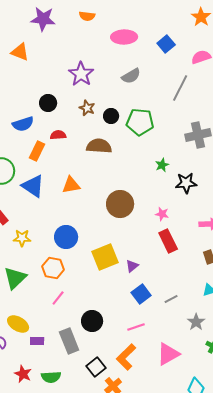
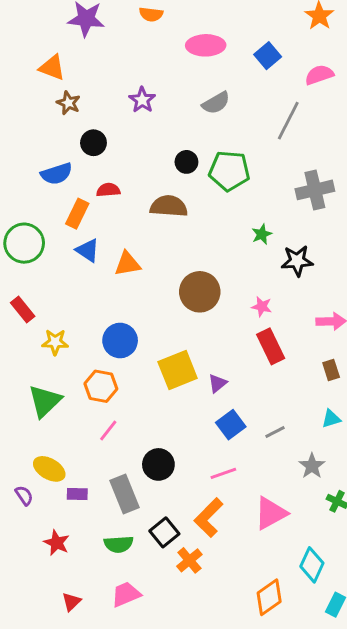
purple star: (81, 74) -> (142, 100), size x0.7
brown star: (87, 108) -> (68, 103), moved
blue triangle: (33, 186) -> (88, 250), moved, size x0.7
green semicircle: (51, 377) -> (119, 544), moved

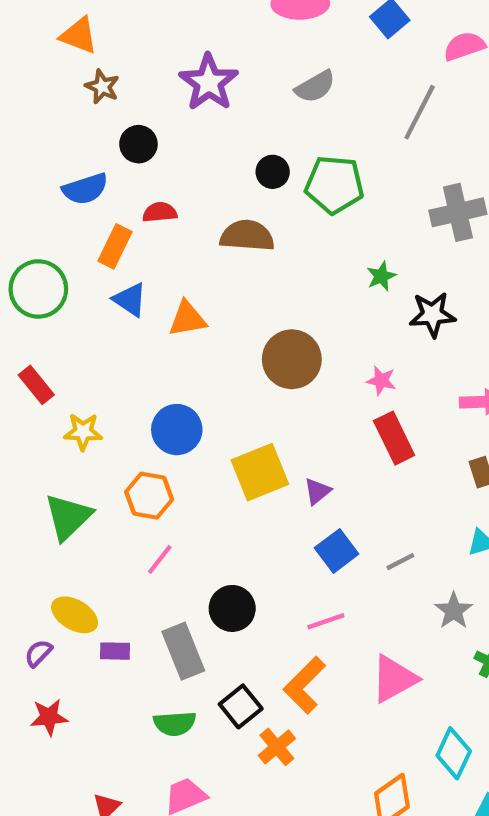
purple star: (142, 100) -> (209, 82), size x1.5
purple semicircle: (24, 495) -> (38, 653), turned -102
red star: (57, 543) -> (49, 717), moved, turned -30

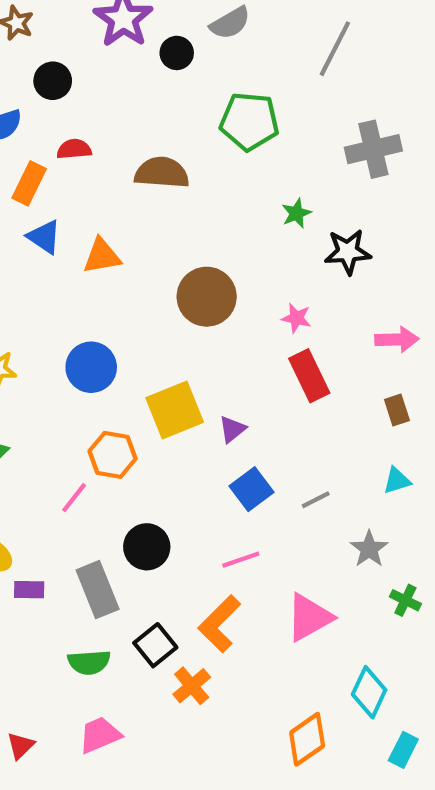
black circle: (273, 172) -> (177, 53), moved
orange hexagon: (149, 496) -> (113, 455), moved

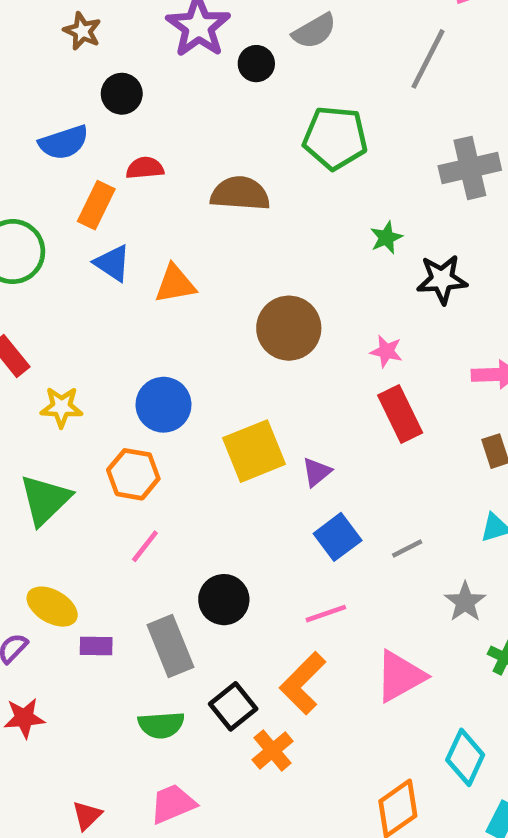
orange hexagon: (113, 455) -> (133, 474), moved

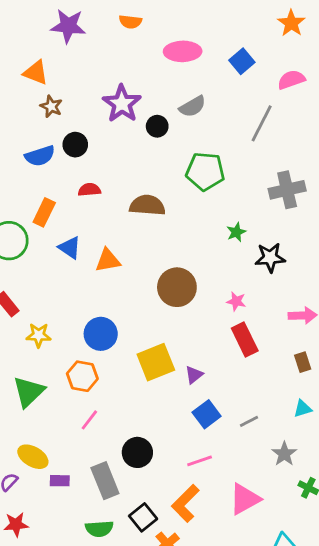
blue semicircle: (64, 142) -> (40, 156), moved
orange rectangle: (96, 205) -> (44, 212), moved

